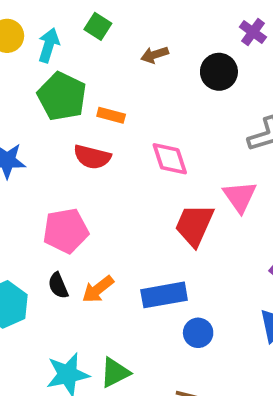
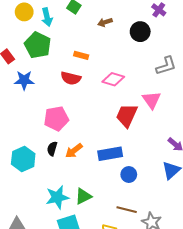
cyan arrow: (49, 45) -> (47, 17), turned 150
green pentagon: (62, 96) -> (38, 45), moved
pink diamond: (170, 159) -> (113, 79), turned -55
black semicircle: (58, 286) -> (52, 149), turned 40

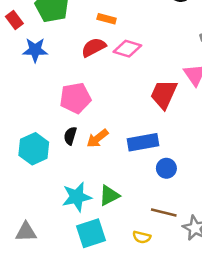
red semicircle: (71, 78) -> (94, 47), turned 138
pink diamond: (113, 79) -> (127, 49), moved

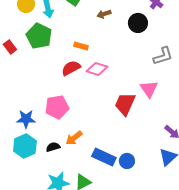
blue star: (35, 50) -> (26, 119), moved
black semicircle: (70, 136) -> (53, 147), moved, turned 56
blue rectangle: (143, 142) -> (104, 157), moved, turned 35

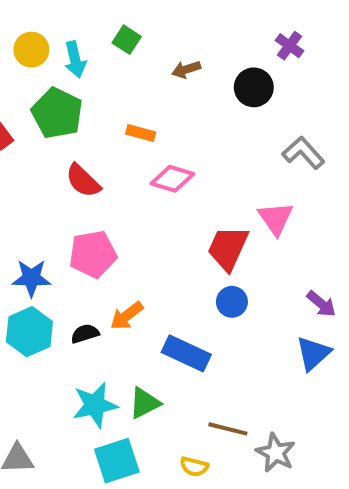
gray L-shape: (163, 56) -> (303, 153), turned -115
red semicircle: (71, 68) -> (83, 181), moved, turned -108
blue circle: (127, 161) -> (232, 302), moved

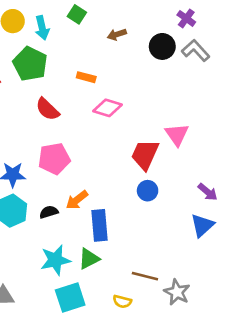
gray L-shape: (303, 153) -> (196, 50), moved
blue rectangle: (186, 353) -> (100, 225), moved, turned 60

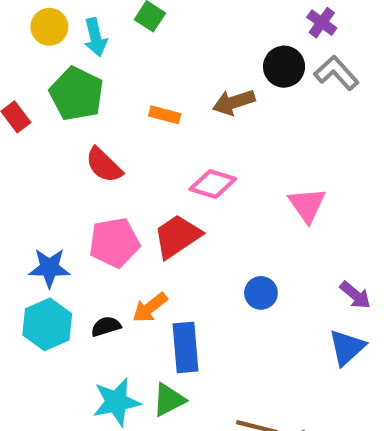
brown arrow: (117, 34) -> (234, 102), moved, size x1.4
pink diamond: (108, 108) -> (213, 184), moved
red trapezoid: (145, 155) -> (177, 236), moved, turned 32

